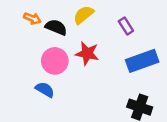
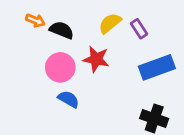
yellow semicircle: (84, 15) -> (110, 23), moved
blue semicircle: (45, 90) -> (69, 99), moved

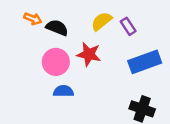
blue semicircle: (69, 99) -> (63, 91), turned -30

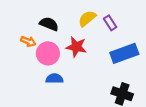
orange arrow: (33, 19) -> (28, 41), moved

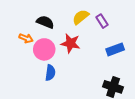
blue rectangle: (124, 53) -> (115, 49), size x0.7
blue semicircle: (54, 79) -> (50, 73), turned 98

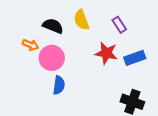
yellow semicircle: (81, 17) -> (81, 20), moved, turned -72
red star: (71, 43) -> (106, 53), moved

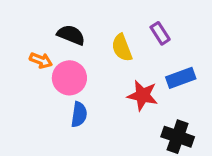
yellow semicircle: (81, 20) -> (122, 48), moved
red star: (106, 53) -> (143, 95), moved

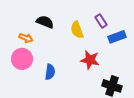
pink circle: (69, 78) -> (22, 59), moved
blue rectangle: (181, 78) -> (117, 37), moved

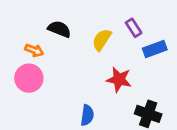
yellow semicircle: (77, 30) -> (102, 40), turned 54
blue semicircle: (50, 72) -> (87, 115), moved

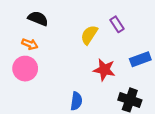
black semicircle: (59, 29) -> (38, 19), moved
blue rectangle: (155, 49) -> (140, 59), moved

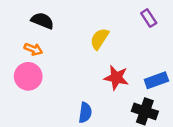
purple rectangle: (117, 24) -> (149, 18), moved
blue rectangle: (140, 59) -> (156, 80), moved

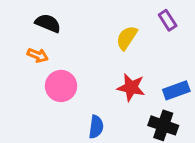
yellow semicircle: (99, 39) -> (127, 38), moved
pink circle: (28, 76) -> (61, 86), moved

